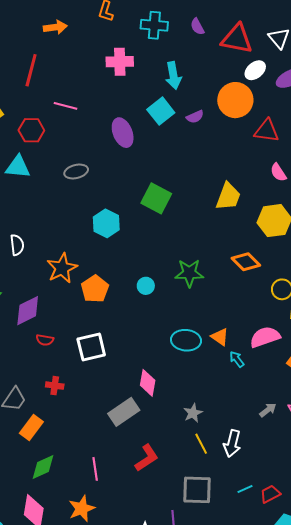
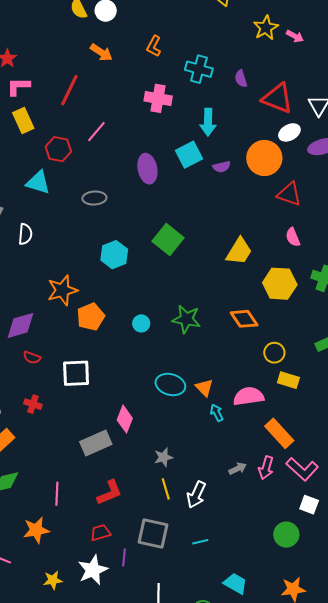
orange arrow: (55, 27) -> (101, 52), turned 30
pink line: (65, 106) -> (96, 132), turned -75
white semicircle: (17, 245) -> (25, 234), moved
red trapezoid: (270, 494) -> (100, 533), moved

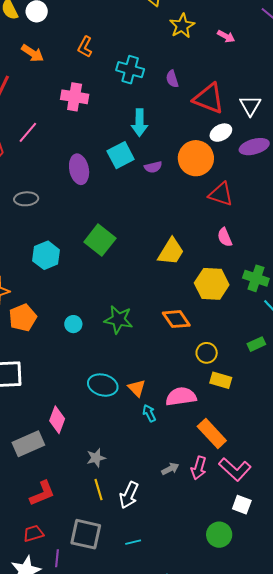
yellow star: (266, 28) -> (182, 26), moved
pink cross: (158, 98) -> (75, 97), moved

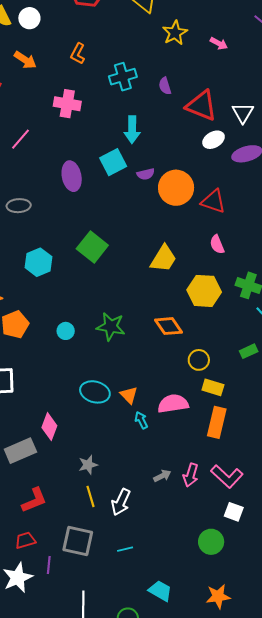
cyan cross: (130, 70) -> (123, 77), turned -32
orange circle: (196, 158) -> (176, 188), moved
orange rectangle: (212, 433) -> (217, 422), moved, turned 56

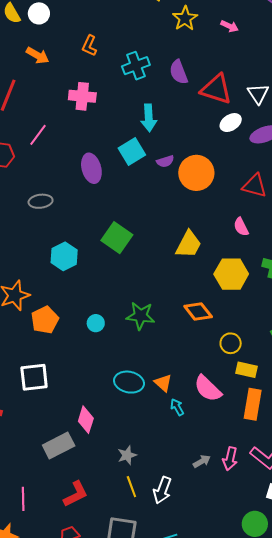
purple semicircle: (165, 86) -> (179, 72), size x1.4
red triangle: (213, 201) -> (255, 186), moved
pink semicircle: (173, 404) -> (208, 389), turned -124

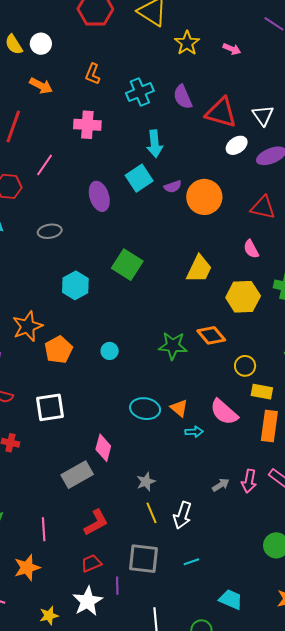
green star: (140, 316) -> (173, 346), moved
cyan arrow: (177, 407) -> (194, 432), turned 120

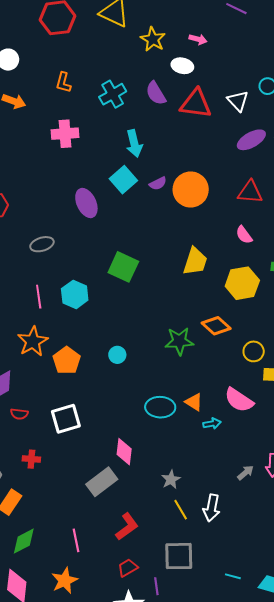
white ellipse: (237, 145) -> (182, 66), moved, turned 55
pink line: (45, 165) -> (39, 297), moved, turned -35
cyan line: (191, 562) -> (233, 576), moved, turned 42

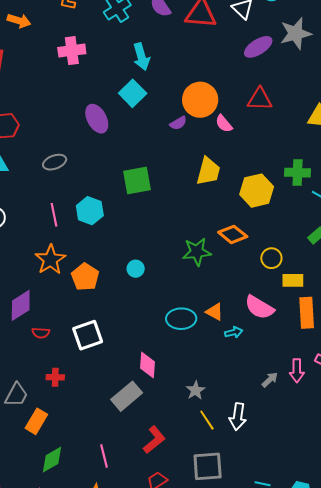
purple semicircle: (158, 183) -> (178, 123), moved
pink semicircle: (244, 235) -> (224, 124), moved
green square: (123, 267) -> (137, 181), turned -32

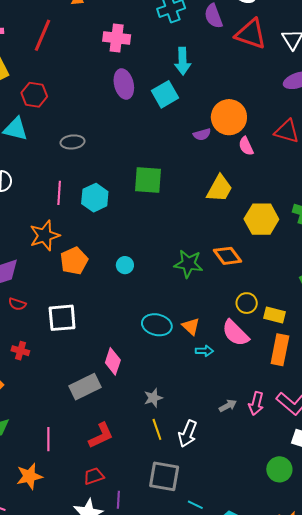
purple ellipse: (97, 119) -> (124, 84), moved
yellow circle: (271, 258) -> (247, 303), moved
gray square: (208, 466) -> (164, 476), moved

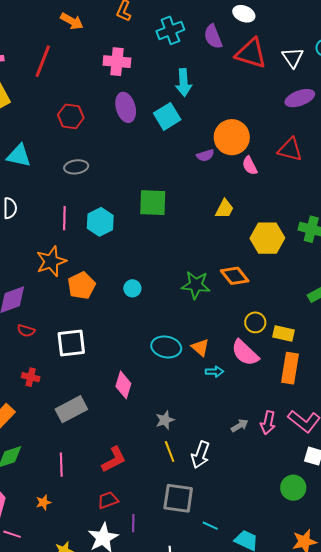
red hexagon: (34, 95) -> (71, 116), moved
yellow trapezoid: (219, 189) -> (224, 209), size x0.7
gray rectangle: (85, 387) -> (71, 409), moved
orange star: (29, 476) -> (44, 502), size x0.6

